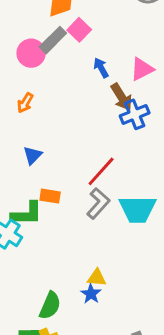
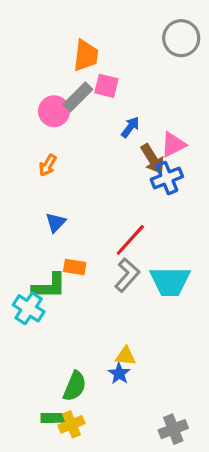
pink square: (79, 30) -> (106, 86), turned -30
blue arrow: (101, 68) -> (130, 127), turned 66
pink triangle: (142, 69) -> (173, 145), moved

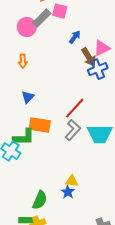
orange arrow: (48, 165) -> (23, 61), turned -32
orange rectangle: (75, 267) -> (40, 125), size x1.5

